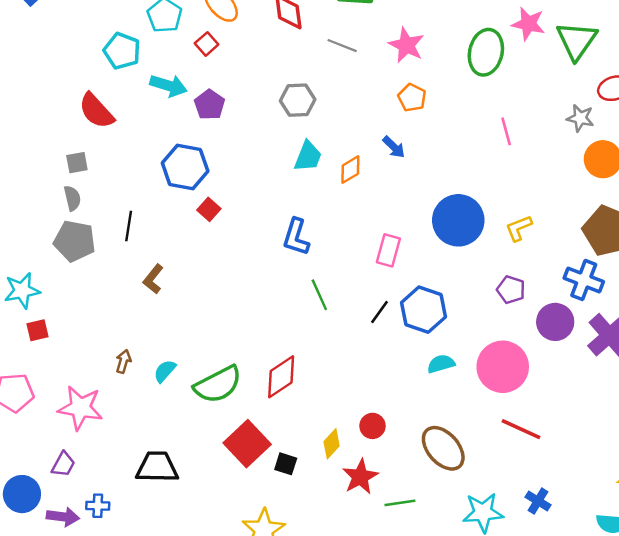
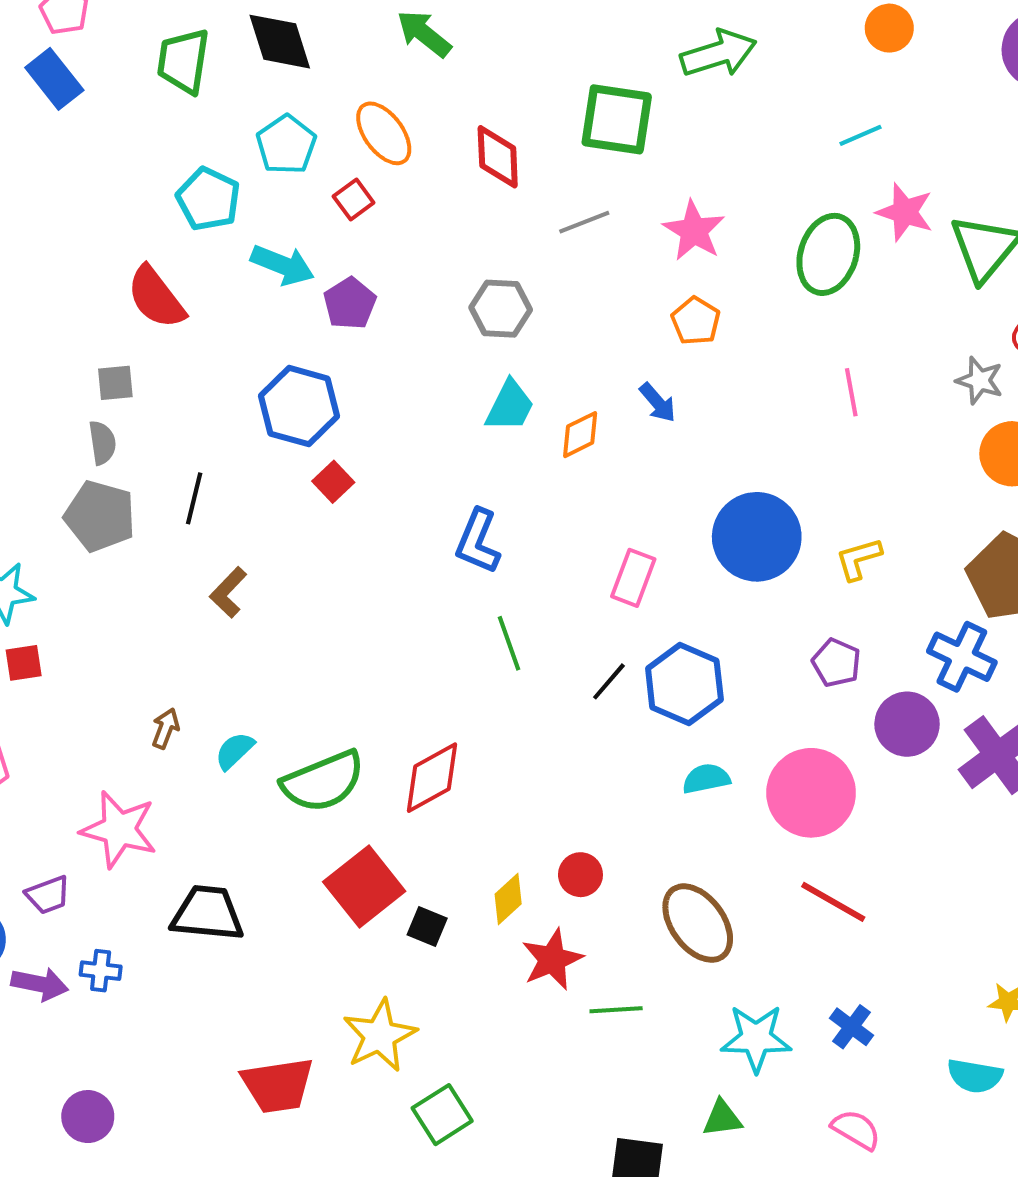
gray line: (342, 46) -> (584, 222), turned -48
pink star: (80, 408) -> (119, 829), moved
purple trapezoid: (63, 464) -> (48, 895), turned 36

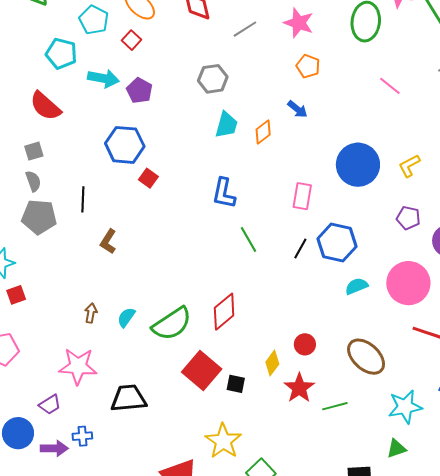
pink line: (851, 392) -> (390, 86), turned -30

